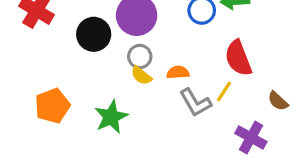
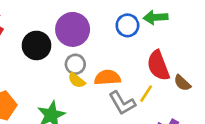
orange semicircle: (178, 72) -> (107, 78), size x1.4
brown semicircle: (278, 101) -> (182, 83), moved

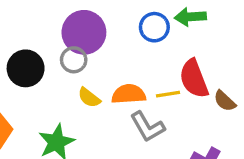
black circle: (37, 45) -> (26, 68), moved
gray circle: (75, 64) -> (74, 60), moved
yellow line: (146, 94) -> (168, 94), moved, turned 48

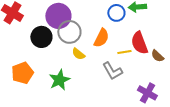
purple circle: (84, 32) -> (58, 16), moved
gray circle: (74, 60) -> (69, 32), size x1.5
orange semicircle: (129, 94) -> (101, 38), moved, turned 120

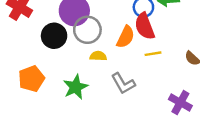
red semicircle: (139, 43) -> (145, 26), moved
yellow semicircle: (78, 54) -> (98, 56), turned 144
gray L-shape: (112, 71) -> (123, 83), moved

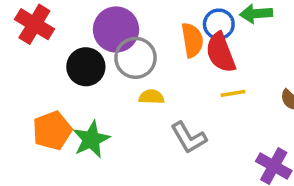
orange semicircle: (126, 37) -> (192, 40), moved, turned -35
green star: (75, 87) -> (91, 139), moved

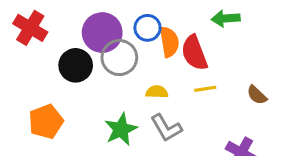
blue circle: (219, 24) -> (147, 28), moved
yellow semicircle: (151, 97) -> (157, 92), moved
green star: (91, 139) -> (121, 129), moved

